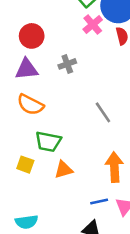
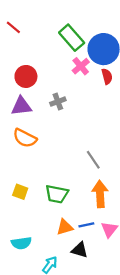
gray line: (103, 112) -> (93, 160), moved
green trapezoid: (48, 142) -> (57, 194), moved
orange triangle: (63, 170) -> (65, 227), moved

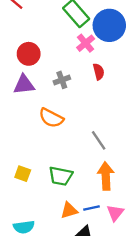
red semicircle: (107, 76) -> (99, 72), moved
orange semicircle: (25, 138) -> (51, 118), moved

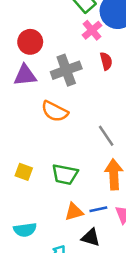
gray cross: (62, 80) -> (66, 70), size x1.6

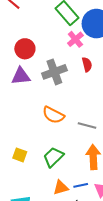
orange semicircle: (55, 111) -> (53, 115), moved
gray line: (106, 136) -> (87, 126), turned -42
green trapezoid: (65, 174) -> (53, 157), turned 125

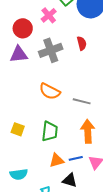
pink cross: (75, 39) -> (49, 15), moved
green trapezoid: (53, 157) -> (50, 131), turned 140

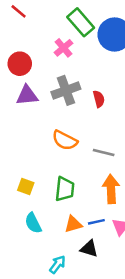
red circle: (23, 28) -> (20, 64), moved
red semicircle: (82, 43) -> (99, 99), moved
cyan semicircle: (19, 174) -> (33, 223), moved, turned 72

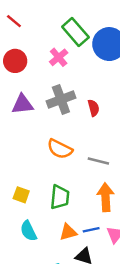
red circle: (20, 64) -> (15, 61), moved

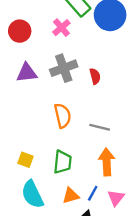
orange semicircle: (60, 149) -> (63, 116), turned -130
blue line: (91, 230) -> (93, 193), turned -49
cyan semicircle: (28, 231) -> (32, 194), size x1.4

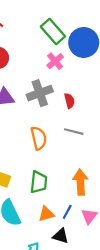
pink cross: (61, 28) -> (55, 61), moved
gray line: (100, 127) -> (74, 132), moved

